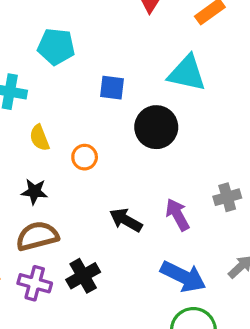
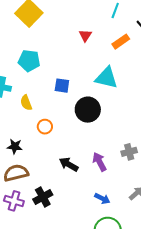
yellow semicircle: (39, 138) -> (26, 103), moved
blue arrow: (183, 277) -> (102, 199), size x0.6

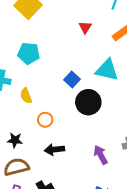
blue square: (62, 86) -> (72, 80), moved, turned 35
black arrow: (69, 164) -> (54, 150), moved, turned -36

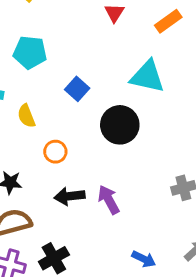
blue square: (72, 80) -> (77, 89), moved
purple arrow: (101, 155) -> (109, 200), moved

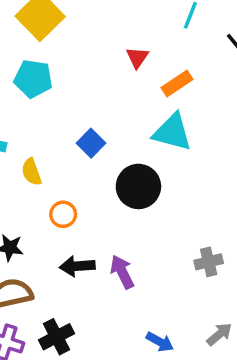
orange rectangle: (168, 21) -> (177, 84), moved
cyan pentagon: (30, 52) -> (33, 79), moved

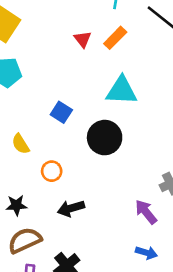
orange rectangle: (177, 84) -> (115, 38), moved
purple arrow: (122, 272) -> (146, 212), moved

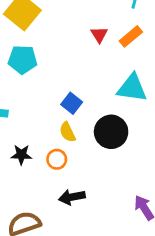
yellow semicircle: (21, 144) -> (67, 132), moved
black star: (16, 205) -> (21, 155), moved

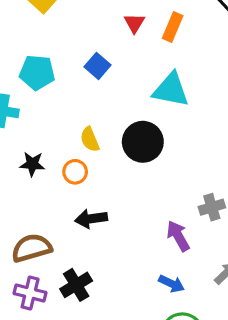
orange rectangle: (131, 36) -> (173, 27), turned -30
cyan pentagon: (22, 60) -> (37, 73), moved
blue square: (72, 103) -> (98, 66), moved

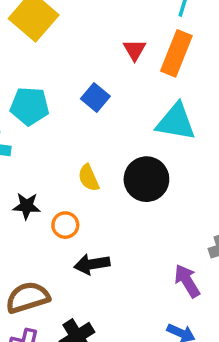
orange rectangle: (173, 27) -> (176, 53), size x1.4
orange circle: (75, 172) -> (65, 225), moved

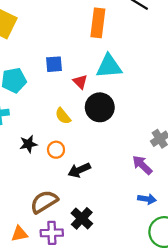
red triangle: (134, 50) -> (80, 82), moved
blue square: (95, 98) -> (54, 64), turned -30

